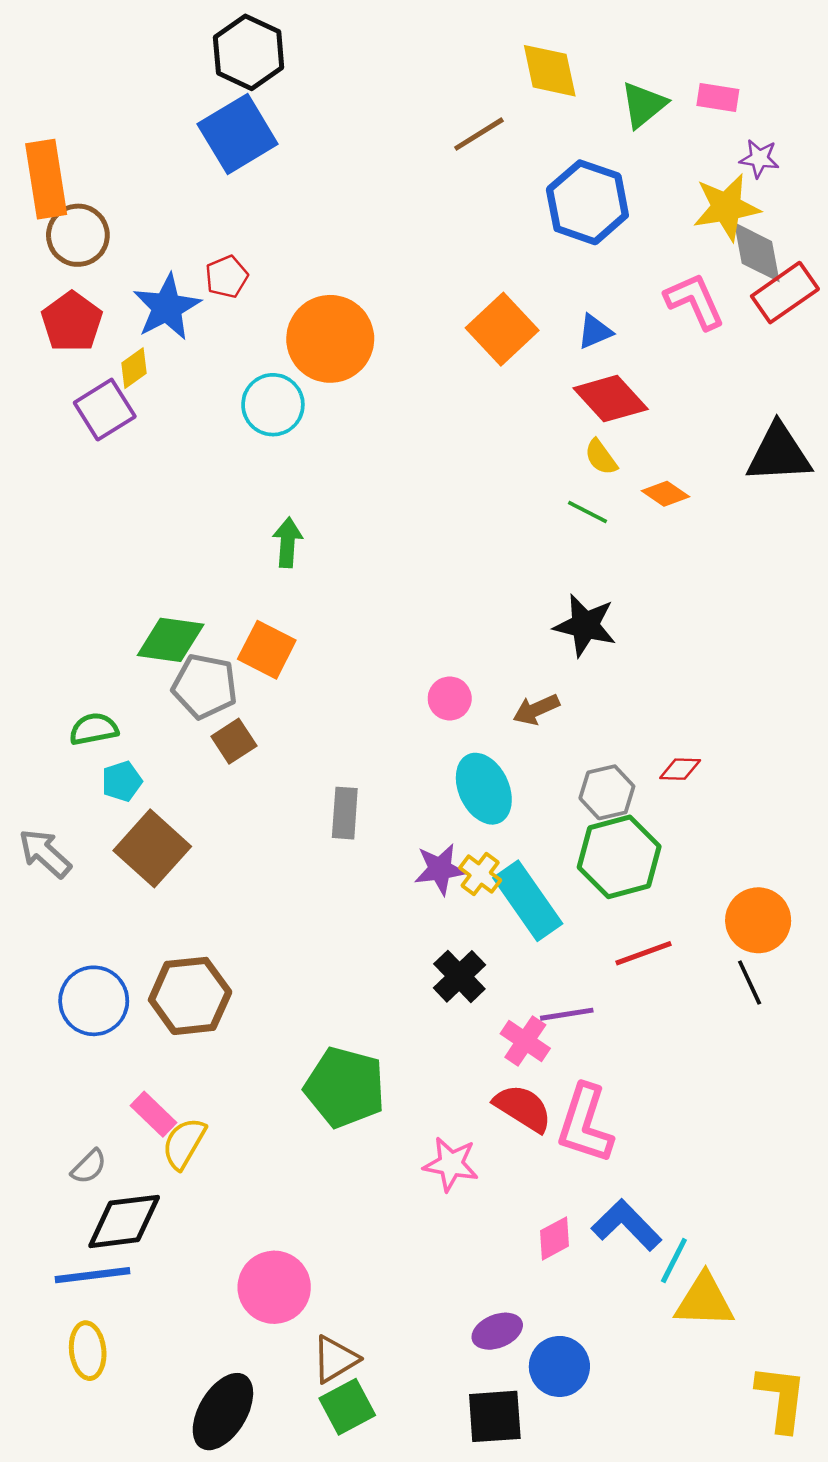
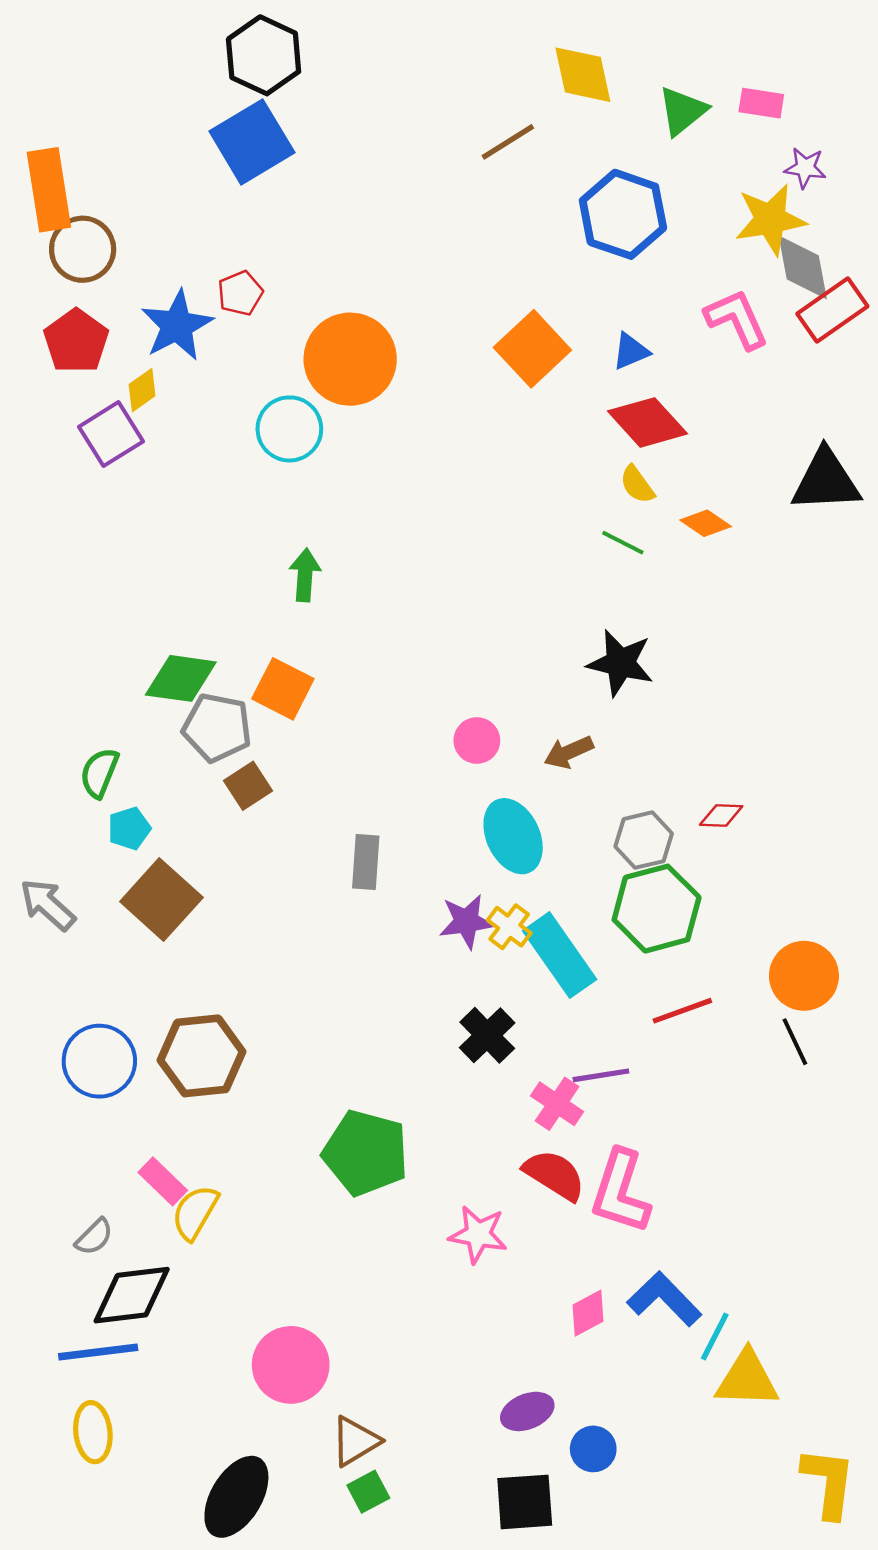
green semicircle: (94, 729) -> (99, 773), turned -57
blue circle: (559, 1366) -> (593, 1449), size x0.7
green square: (347, 1407) -> (368, 1492), size x0.7

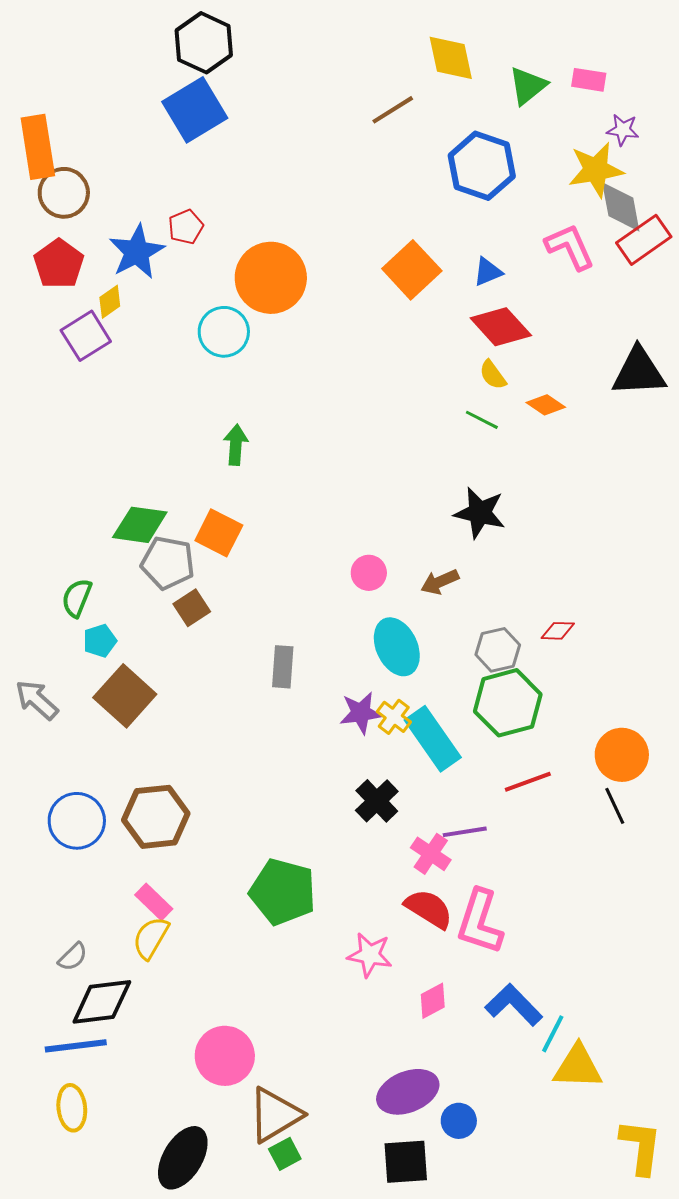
pink rectangle: (163, 1181) -> (154, 902), moved
pink diamond: (588, 1313) -> (433, 1001), moved
purple ellipse: (527, 1411) -> (408, 1092), size x1.5
brown triangle: (355, 1441) -> (275, 1115), size x1.4

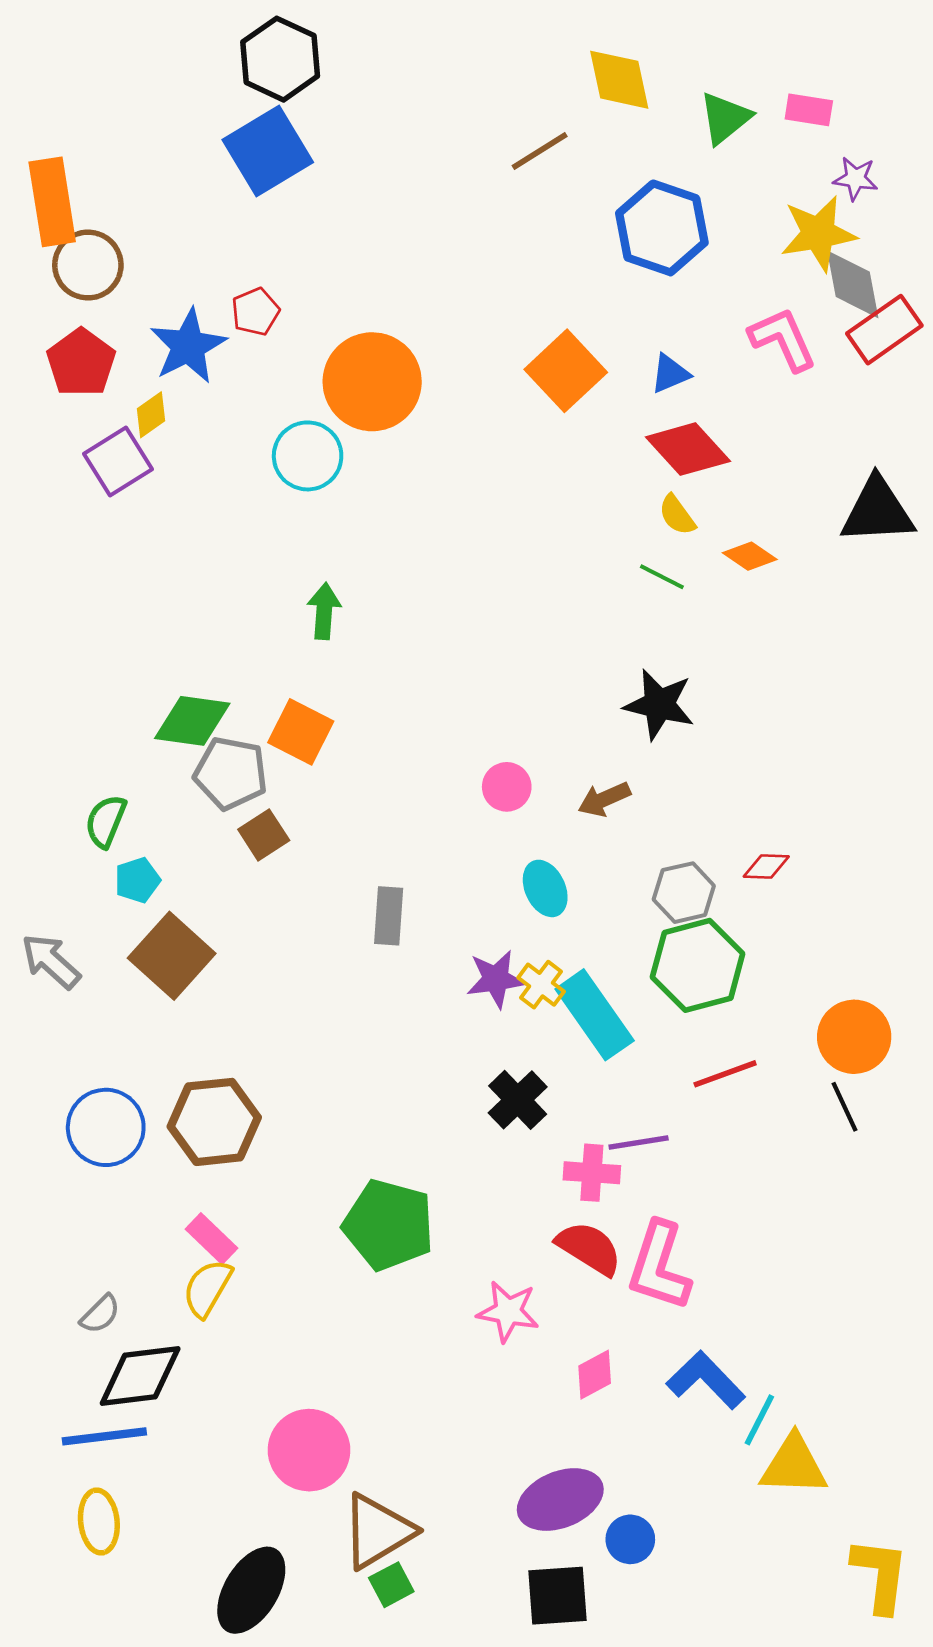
cyan ellipse: (397, 647) -> (545, 888), size x0.7
pink cross: (431, 854) -> (592, 1173), turned -30

